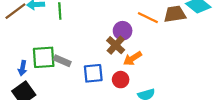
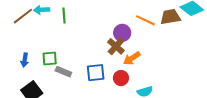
green square: (44, 57) -> (50, 58), size x0.7
gray rectangle: (62, 61) -> (63, 72), moved
blue arrow: (23, 68) -> (25, 60), moved

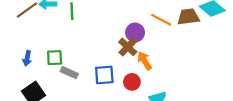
orange arrow: (132, 58) -> (145, 61), turned 90

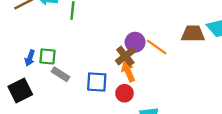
orange line: (161, 20) -> (157, 47), moved
blue arrow: (27, 58) -> (30, 58), moved
orange arrow: (145, 61) -> (128, 72), moved

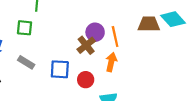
orange line: (157, 47) -> (115, 37), turned 42
green square: (47, 56) -> (25, 28), moved
orange arrow: (128, 72) -> (111, 62), moved, turned 36

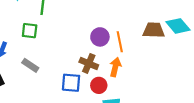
brown cross: (86, 45) -> (89, 63), moved, turned -30
blue square: (60, 69) -> (71, 83), moved
red circle: (86, 80) -> (99, 85), moved

